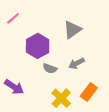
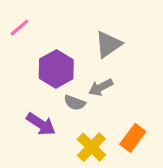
gray arrow: (77, 63) -> (101, 87), moved
purple arrow: (14, 87) -> (41, 124), moved

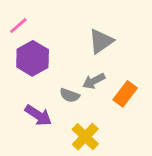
purple hexagon: (56, 69) -> (33, 58), moved
orange rectangle: (133, 138) -> (125, 94), moved

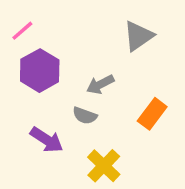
gray triangle: (101, 41) -> (138, 36), moved
gray arrow: (94, 81) -> (100, 84), moved

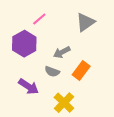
pink line: (22, 31) -> (39, 19), moved
orange rectangle: (152, 114) -> (81, 70), moved

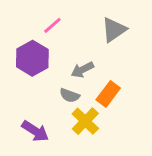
purple arrow: (29, 87) -> (35, 131), moved
yellow cross: (64, 103) -> (85, 121), moved

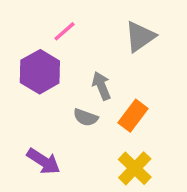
gray arrow: (82, 70) -> (101, 86), turned 95
yellow cross: (85, 121) -> (135, 168), moved

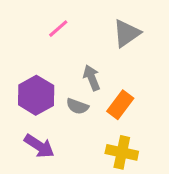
purple hexagon: (40, 72) -> (36, 95), moved
yellow cross: (135, 168) -> (122, 152), turned -32

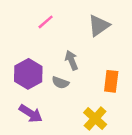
orange rectangle: (120, 105) -> (111, 81), moved, turned -30
yellow cross: (122, 152) -> (95, 118), turned 30

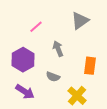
pink line: (46, 22) -> (36, 27), moved
gray semicircle: (60, 83) -> (53, 77), moved

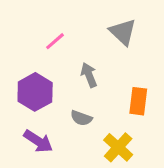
gray triangle: (80, 21) -> (123, 32), turned -42

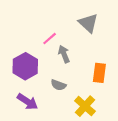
pink line: (55, 41) -> (50, 39), moved

